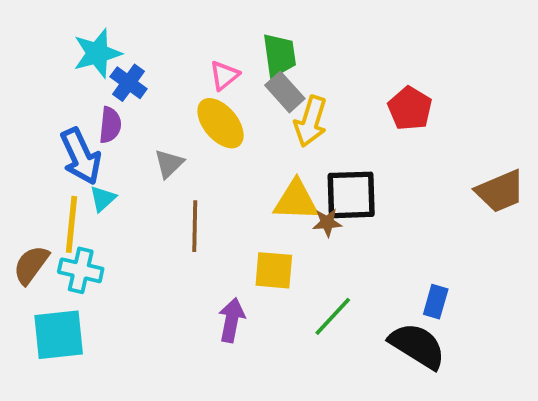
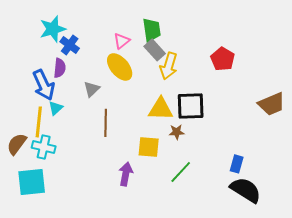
brown star: (327, 223) -> (177, 132), moved
black semicircle: (417, 346) -> (246, 190), moved

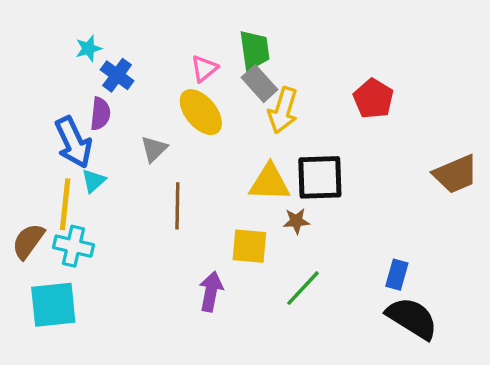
cyan star: (53, 29) -> (89, 48), size x0.6

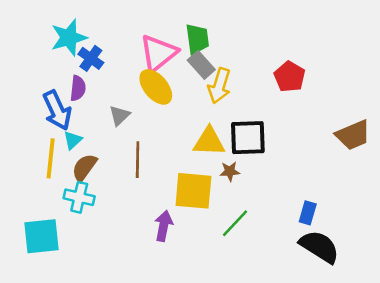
cyan star: (89, 48) -> (69, 38), size x1.8
pink triangle: (204, 69) -> (158, 53), size x1.8
brown semicircle: (28, 241) -> (84, 167), moved
cyan cross: (73, 246) -> (79, 197), moved
yellow square: (249, 246) -> (193, 191), size x1.4

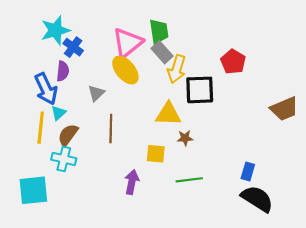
black square: (248, 138) -> (200, 90), moved
yellow square: (193, 191) -> (156, 154), size x0.6
green line: (235, 223) -> (189, 180), turned 40

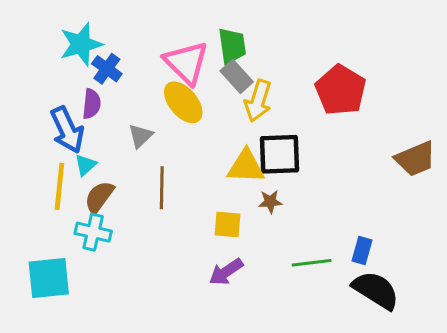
pink triangle: (128, 43) -> (186, 63), turned -36
red pentagon: (233, 62) -> (341, 90), size x1.4
black square: (200, 90) -> (279, 154), moved
green line: (189, 180) -> (312, 263), moved
purple arrow: (132, 182) -> (226, 272), moved, turned -135

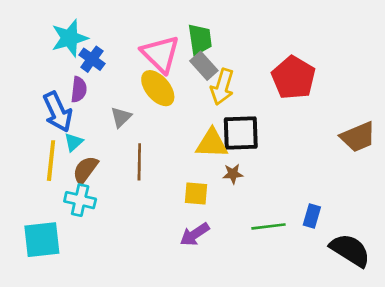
black semicircle: (376, 290) -> (350, 250), moved

